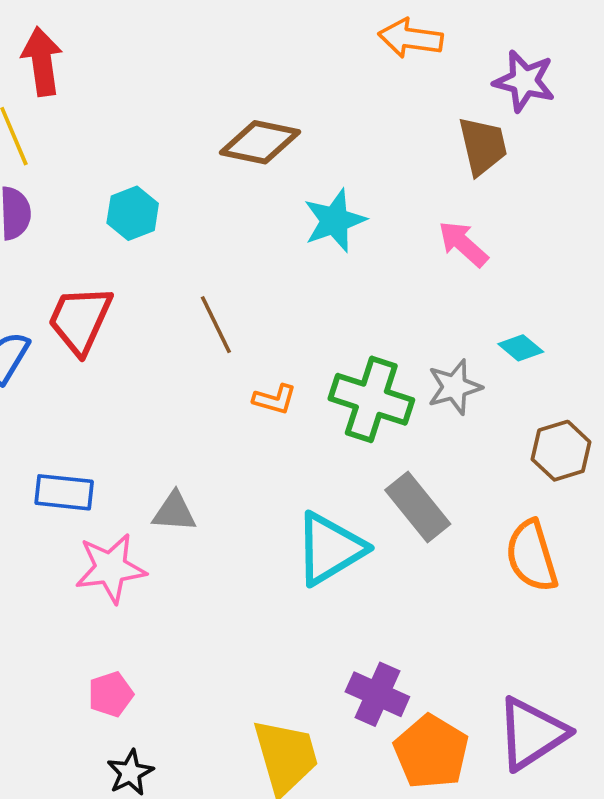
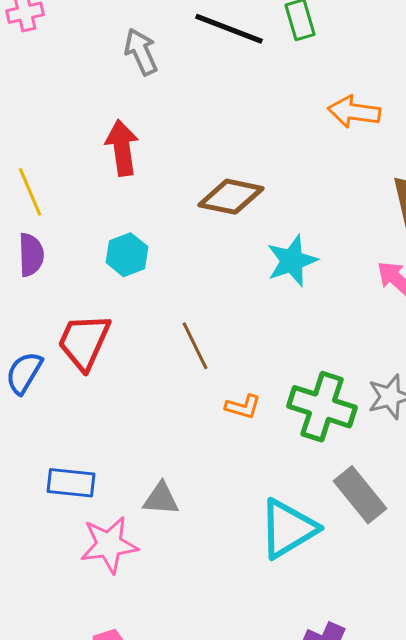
red arrow: (42, 61) -> (122, 148), moved

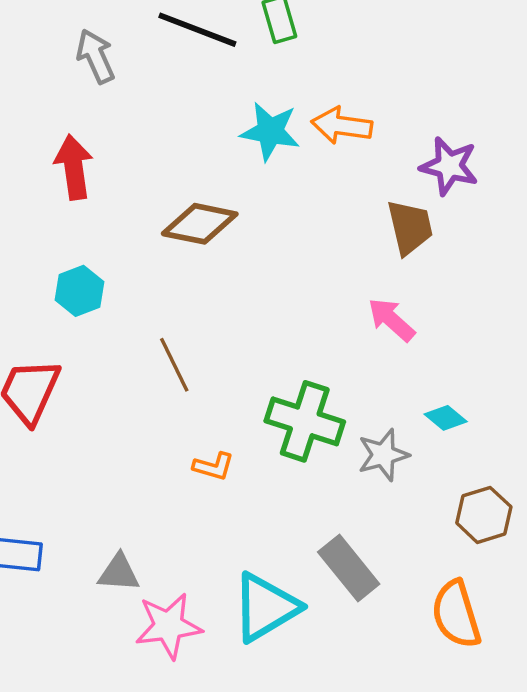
cyan star: (292, 261) -> (270, 131), moved, turned 30
brown line: (195, 346) -> (174, 365), moved
green cross: (322, 407) -> (305, 421), moved
pink star: (109, 545) -> (168, 626), moved

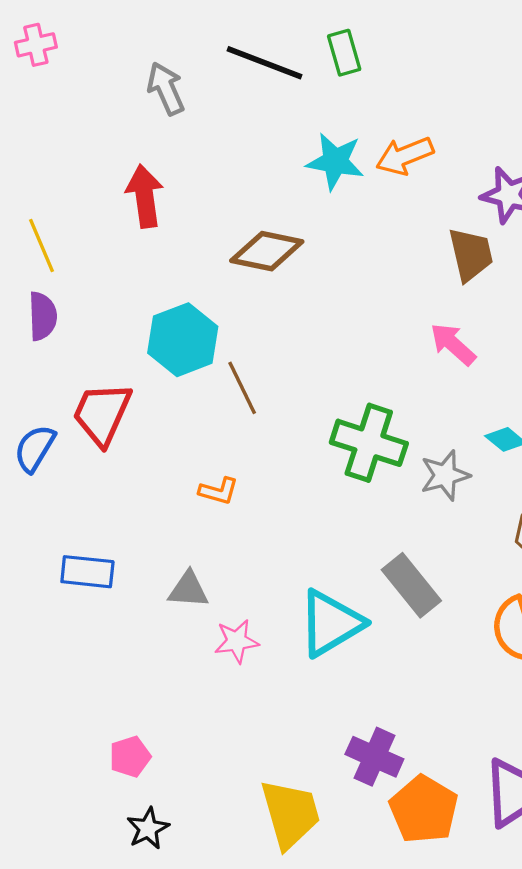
orange arrow: (342, 126) -> (405, 156), turned -30
cyan hexagon: (79, 291) -> (183, 340), moved, size x1.5
orange L-shape: (214, 466) -> (219, 491), moved
pink star: (168, 626) -> (237, 641), size x0.7

